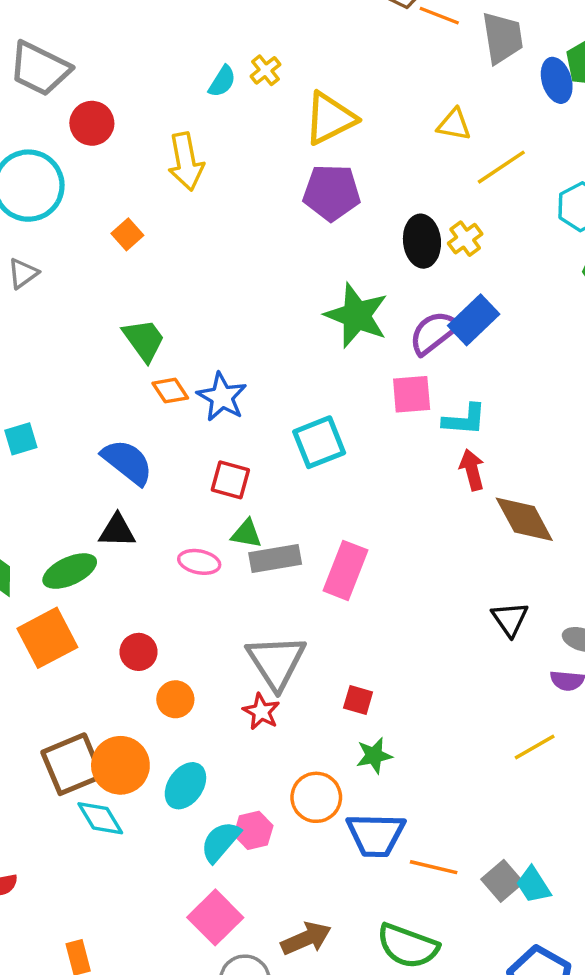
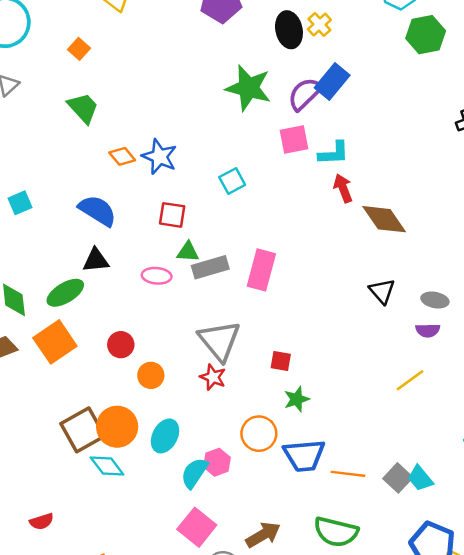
green trapezoid: (144, 340) -> (83, 108), moved
cyan square: (319, 442) -> (232, 181), size x0.7

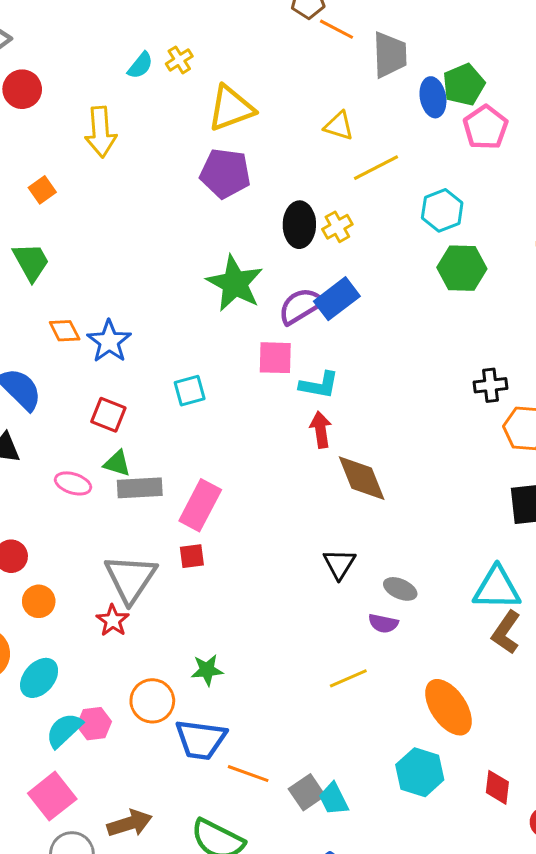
red square: (281, 361) -> (192, 556), moved, turned -30

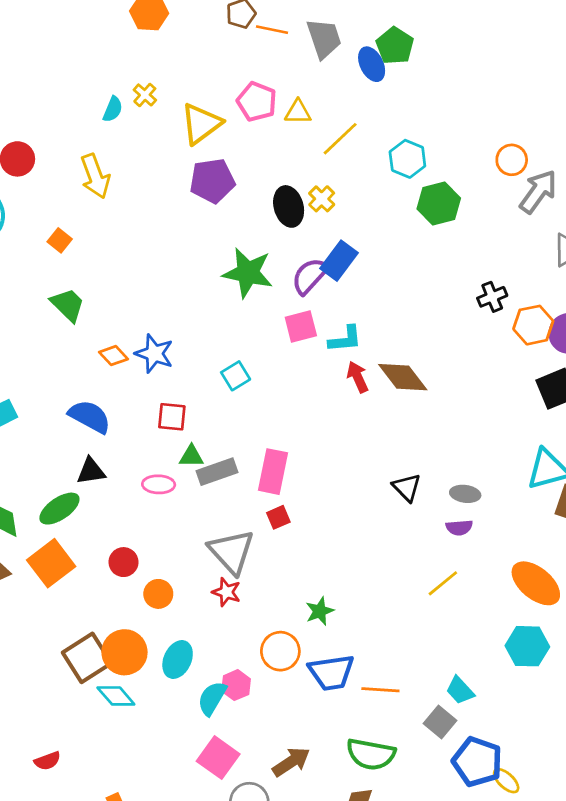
pink pentagon: (486, 127) -> (257, 102), moved
brown diamond: (362, 478) -> (403, 377), moved
gray square: (307, 792) -> (440, 722), moved

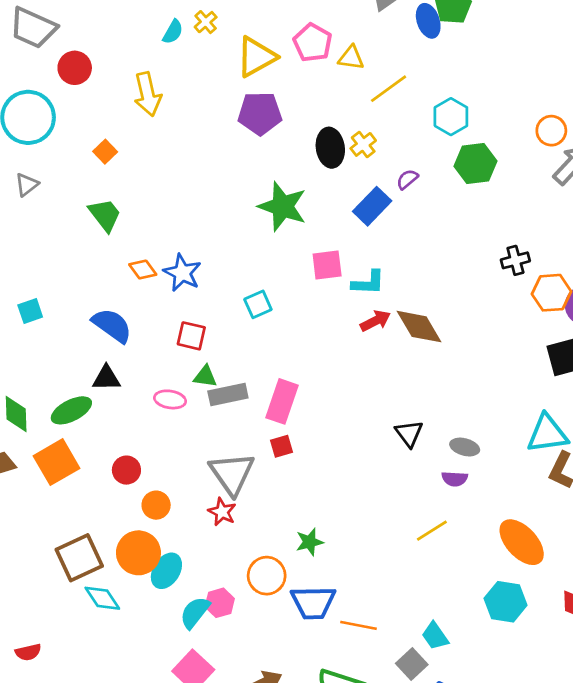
purple semicircle: (310, 276) -> (407, 179), moved, size x0.6
red arrow: (358, 377) -> (375, 321), turned 80
orange circle: (124, 652) -> (138, 553), moved

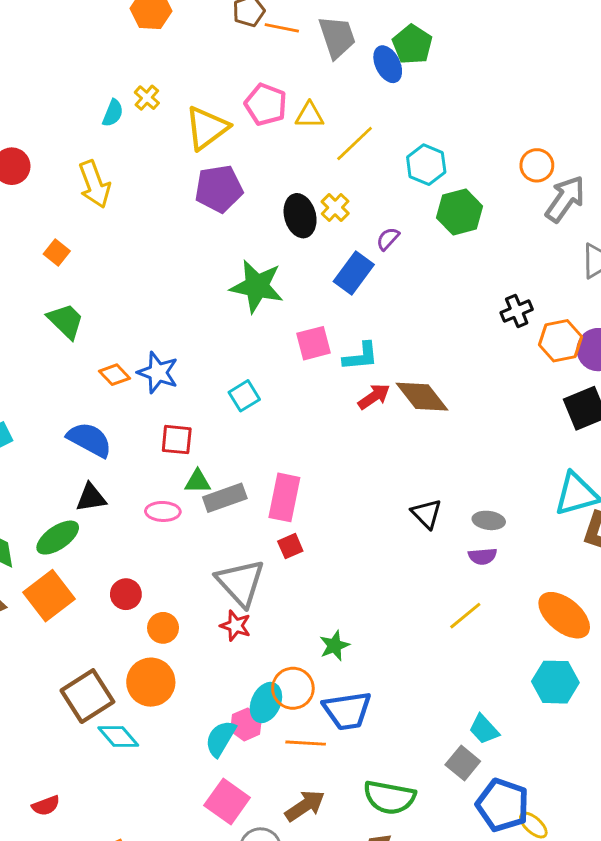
cyan ellipse: (166, 571) -> (266, 703), moved
orange line: (358, 625) -> (306, 743), moved

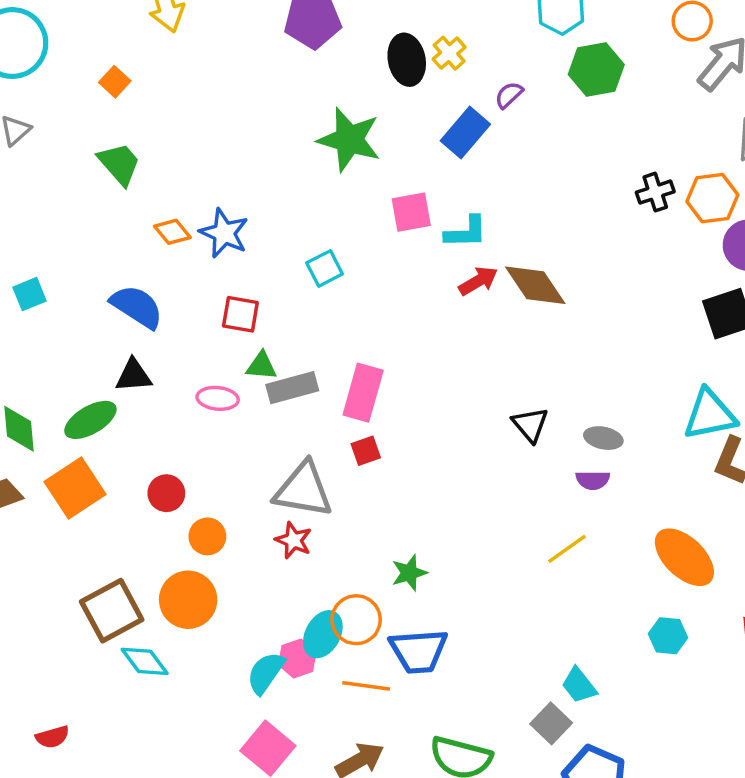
orange hexagon: (560, 341) -> (712, 198), moved
gray triangle: (241, 583) -> (303, 490), turned -42
cyan hexagon: (555, 682) -> (668, 636), size x0.7

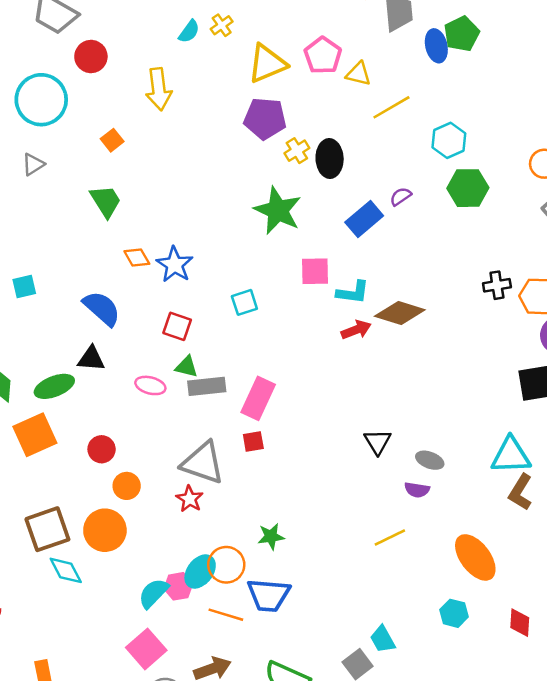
yellow cross: (449, 53) -> (297, 151), moved
brown diamond: (535, 285) -> (400, 313), moved, turned -48

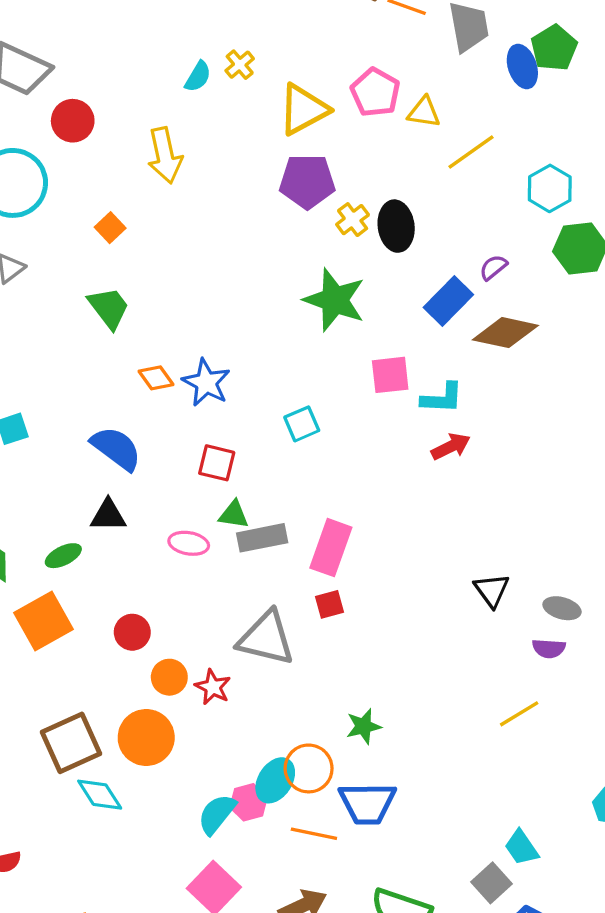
brown diamond: (400, 313) -> (505, 333), moved
green ellipse: (54, 386) -> (63, 556), size x0.7
red star: (190, 499) -> (213, 687), moved

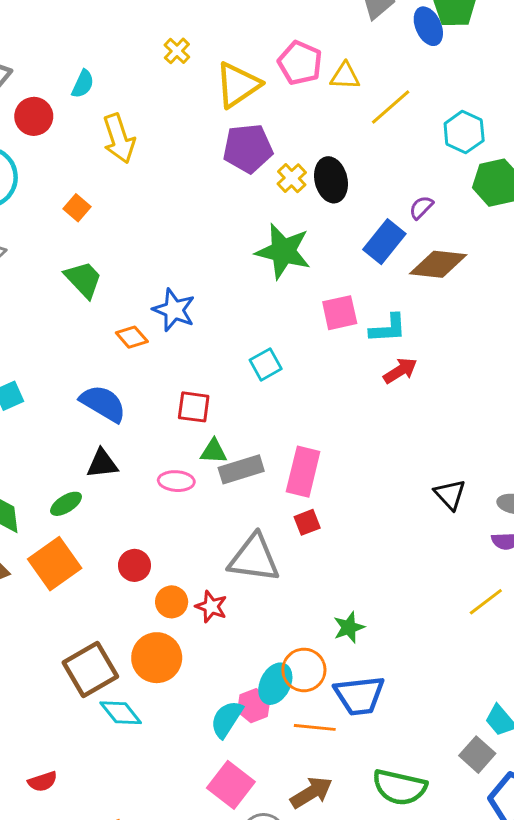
cyan semicircle: (198, 77) -> (83, 84), moved
blue star: (206, 383) -> (174, 310), moved

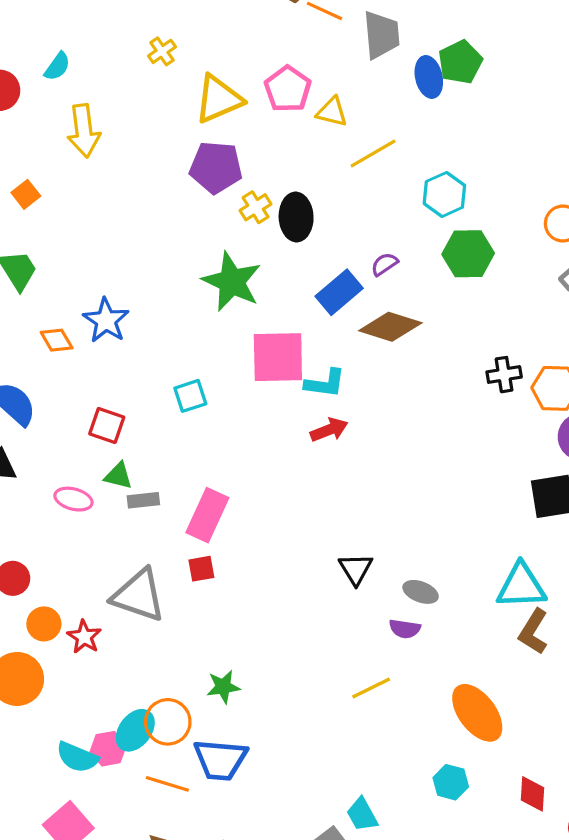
pink square: (340, 313) -> (278, 357), size x1.5
gray rectangle: (241, 469) -> (143, 500), size x0.7
cyan semicircle: (227, 719) -> (77, 757), turned -111

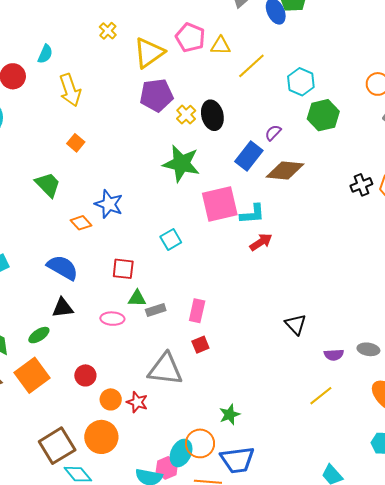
orange square: (26, 194) -> (76, 143), moved
pink rectangle: (207, 515) -> (197, 311), size x0.7
gray ellipse: (421, 592) -> (368, 349), moved

